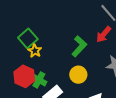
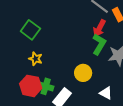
green square: (28, 38) -> (30, 30), moved
green L-shape: (79, 46) -> (99, 44), moved

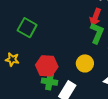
yellow star: (36, 59) -> (12, 60), moved
red hexagon: (31, 86) -> (47, 66), moved

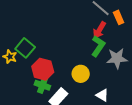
green square: (27, 28) -> (25, 48), moved

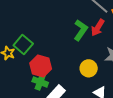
green L-shape: (98, 46) -> (81, 30), moved
yellow circle: (81, 74) -> (89, 68), moved

